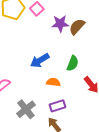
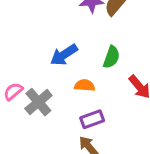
gray cross: (26, 109) -> (38, 102), moved

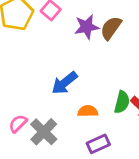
green semicircle: (111, 57) -> (122, 102), moved

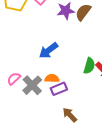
orange semicircle: (88, 111) -> (52, 78), moved
purple rectangle: (98, 144) -> (59, 89), moved

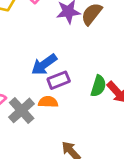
purple rectangle: (59, 89) -> (59, 80), moved

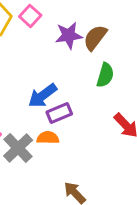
green semicircle: (98, 86) -> (105, 75), moved

